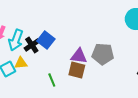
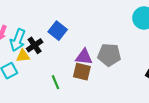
blue square: (46, 40) -> (58, 31), moved
yellow triangle: (21, 63) -> (23, 56), moved

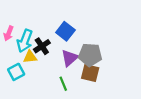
gray pentagon: (109, 55) -> (90, 55), moved
purple triangle: (84, 57) -> (70, 58), moved, turned -48

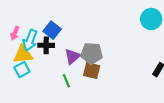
blue square: (65, 31) -> (52, 30), moved
black cross: (42, 46) -> (46, 45), turned 35
yellow triangle: (30, 57) -> (23, 54), moved, size x1.5

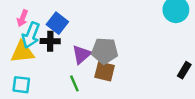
pink arrow: (15, 33) -> (22, 18), moved
cyan square: (22, 70) -> (21, 85), moved, turned 35

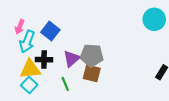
black cross: (50, 41) -> (44, 60), moved
yellow triangle: (22, 52) -> (30, 69), moved
cyan square: (21, 85) -> (29, 85), moved, turned 35

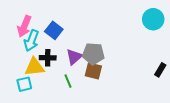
pink arrow: (20, 27) -> (24, 26), size x1.5
cyan square: (29, 85) -> (24, 84), moved, turned 35

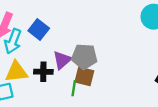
black cross: (48, 58) -> (43, 72), moved
green line: (68, 81) -> (74, 88), moved, turned 32

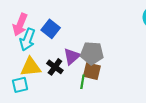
black cross: (43, 72) -> (55, 67), turned 35

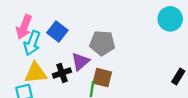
gray pentagon: (92, 53) -> (102, 43), moved
black cross: (55, 67) -> (62, 73), turned 35

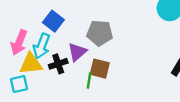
pink arrow: (24, 27) -> (19, 43), moved
cyan arrow: (32, 43) -> (42, 46), moved

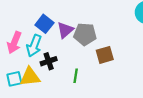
purple triangle: (77, 52) -> (65, 30), moved
yellow triangle: (31, 64) -> (30, 77), moved
brown square: (100, 69) -> (105, 55), moved, turned -30

